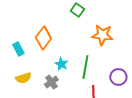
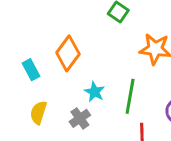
yellow semicircle: (23, 78) -> (38, 113), turned 126

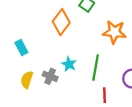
orange diamond: (68, 53) -> (61, 22), moved
gray cross: (80, 118) -> (50, 76), moved, turned -32

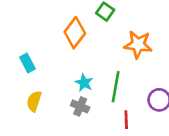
gray cross: (50, 76) -> (80, 106), moved

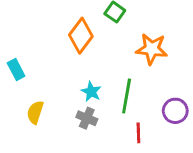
cyan rectangle: (27, 63) -> (16, 70), moved

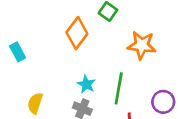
cyan rectangle: (16, 70) -> (18, 52), moved

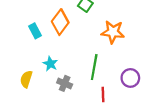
cyan rectangle: (18, 52) -> (35, 31), moved
cyan star: (86, 84) -> (50, 64), moved

